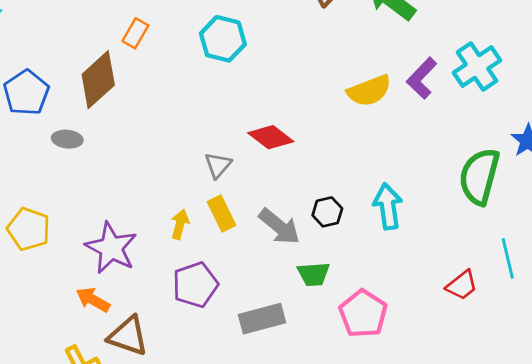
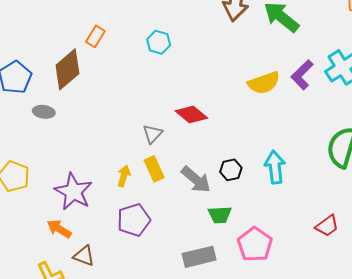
cyan hexagon: (223, 39) -> (159, 42), size x0.7
gray rectangle: (262, 319) -> (199, 257), moved
brown triangle: (128, 336) -> (84, 256), size x0.7

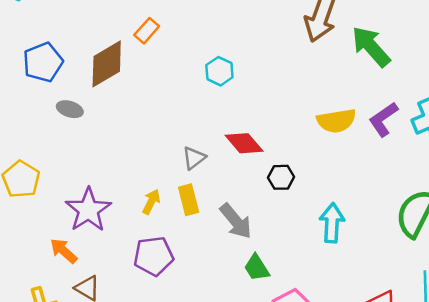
cyan hexagon: (159, 42) -> (219, 71), moved
black hexagon: (231, 170) -> (281, 177), moved
green trapezoid: (220, 215) -> (257, 268), turned 50

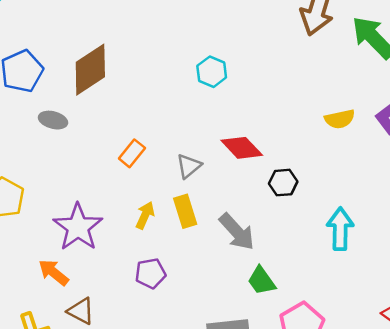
orange rectangle: (147, 31) -> (132, 153), moved
yellow semicircle: (336, 121) -> (340, 119), size x0.7
purple pentagon: (154, 256) -> (150, 273), size x0.7

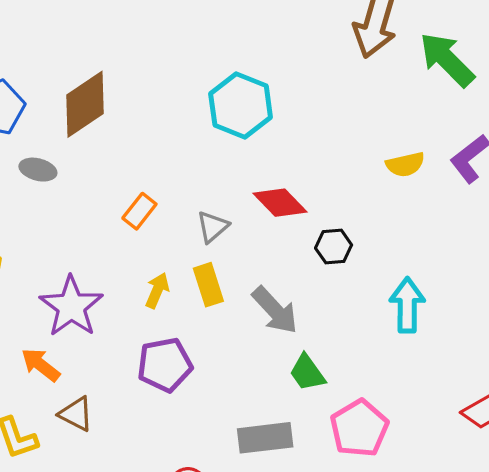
cyan hexagon: (212, 72) -> (241, 105), size x1.6
purple pentagon: (150, 273) -> (165, 365), size x1.4

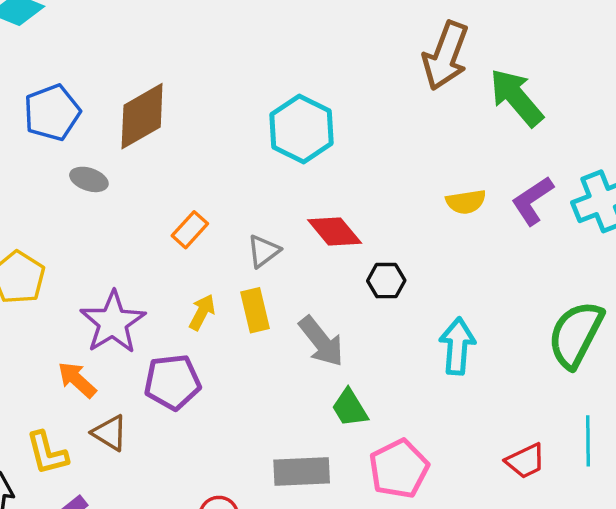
purple pentagon: (165, 365) -> (172, 382), moved

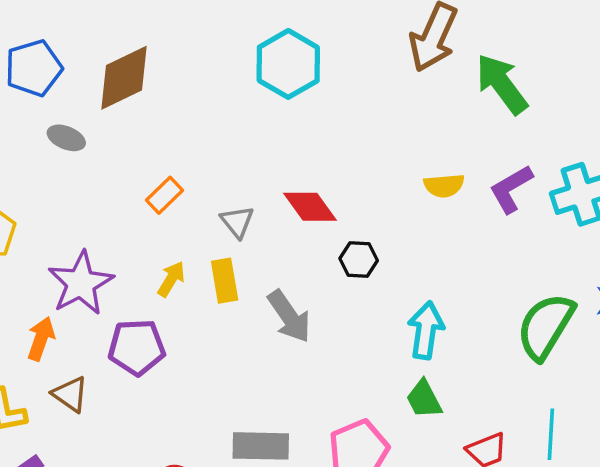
cyan hexagon: (302, 129) -> (288, 64), moved
gray triangle: (264, 251) -> (237, 222), turned -36
orange arrow: (77, 380) -> (41, 339), turned 63
green trapezoid: (350, 408) -> (424, 399), moved

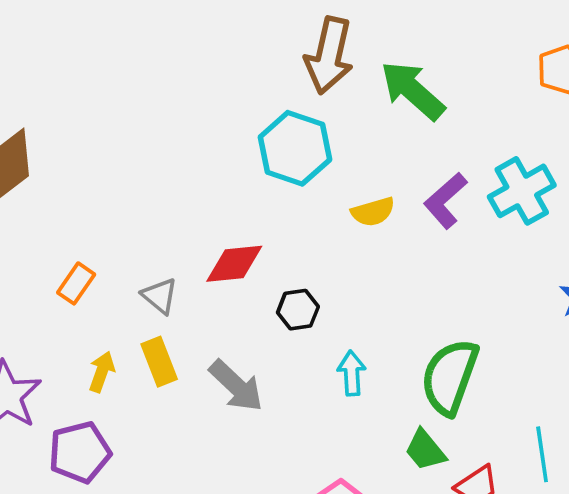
cyan hexagon: (288, 64) -> (295, 148), moved
red diamond: (310, 207) -> (234, 264), turned -48
green semicircle: (546, 326) -> (450, 377), moved
cyan arrow: (426, 330) -> (352, 373), moved, size x0.7
green trapezoid: (424, 399) -> (425, 450), moved

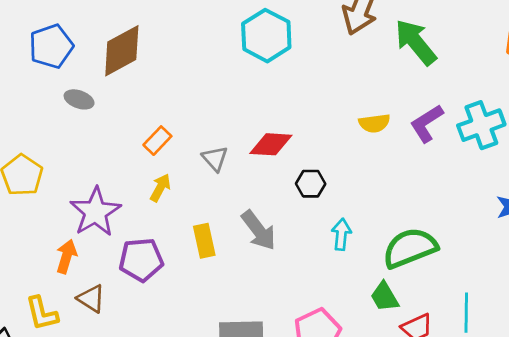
cyan hexagon: (295, 148) -> (266, 36), moved
yellow rectangle: (159, 362) -> (204, 241), moved
yellow arrow: (102, 372) -> (160, 188), moved
green semicircle: (450, 377) -> (410, 248), turned 40

